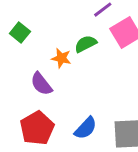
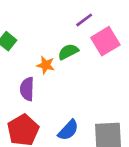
purple semicircle: (41, 84) -> (27, 89), turned 40

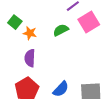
orange star: (46, 65) -> (30, 33), moved

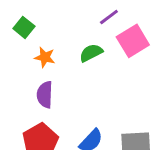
green square: (15, 22) -> (24, 27), moved

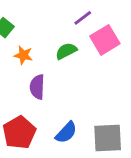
purple semicircle: (45, 95) -> (37, 87), moved

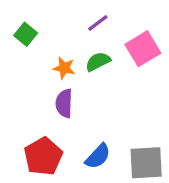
purple line: (83, 18) -> (98, 23), moved
orange star: (23, 55) -> (64, 68), moved

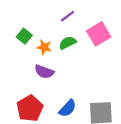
green square: (26, 34) -> (24, 36), moved
purple semicircle: (64, 103) -> (44, 72), turned -72

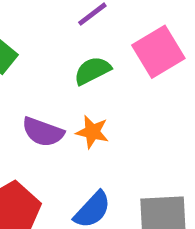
orange star: (44, 47) -> (92, 132), moved

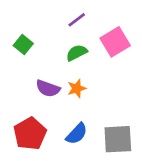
orange star: (92, 132) -> (77, 88), turned -30

